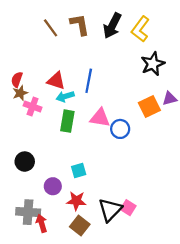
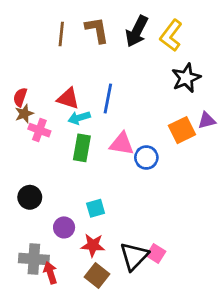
brown line: (51, 28) -> (61, 34), turned 42

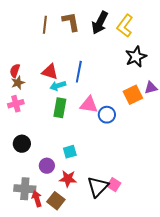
pink cross: (39, 130) -> (16, 104), moved, turned -35
brown square: (97, 275) -> (56, 201), moved

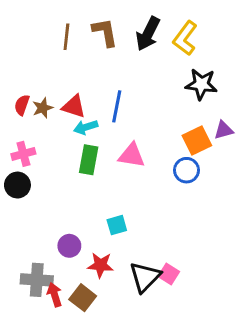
black star: (136, 57) -> (201, 84), turned 30
brown star: (18, 83) -> (43, 108), moved
blue circle: (107, 115) -> (187, 170), moved
black circle: (22, 144) -> (17, 185), moved
cyan square: (70, 152) -> (117, 225), moved

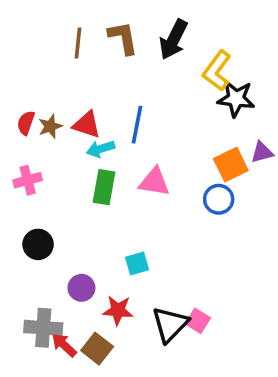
yellow L-shape: (185, 38) -> (217, 71), moved
black circle: (17, 185) -> (38, 244), moved
red arrow: (55, 295) -> (64, 345), turned -30

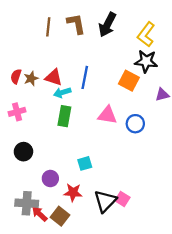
yellow L-shape: (217, 71) -> (146, 34), moved
orange square: (231, 165) -> (129, 81), moved, turned -36
pink triangle: (154, 182) -> (107, 115), moved

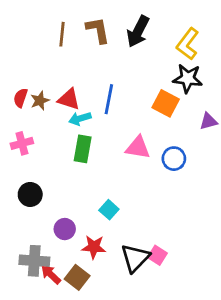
cyan square: (85, 163) -> (109, 210), turned -32

